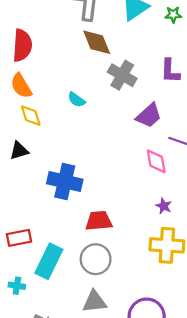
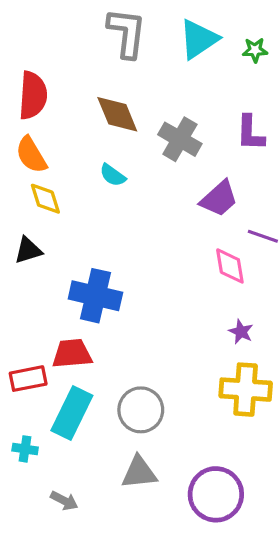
brown diamond: (97, 42) -> (117, 114), moved
red trapezoid: (99, 221) -> (72, 354), moved

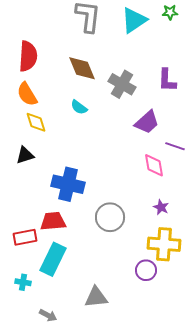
green star: (255, 50) -> (170, 12), moved
gray circle: (141, 410) -> (110, 217), moved
purple circle: (216, 494) -> (146, 270), moved, size x0.6

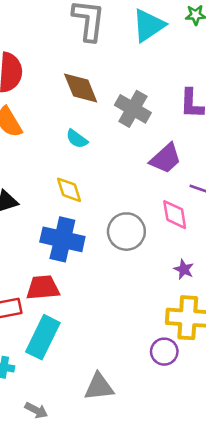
yellow diamond: (36, 122) -> (69, 190), moved
gray circle: (110, 217) -> (126, 232), moved

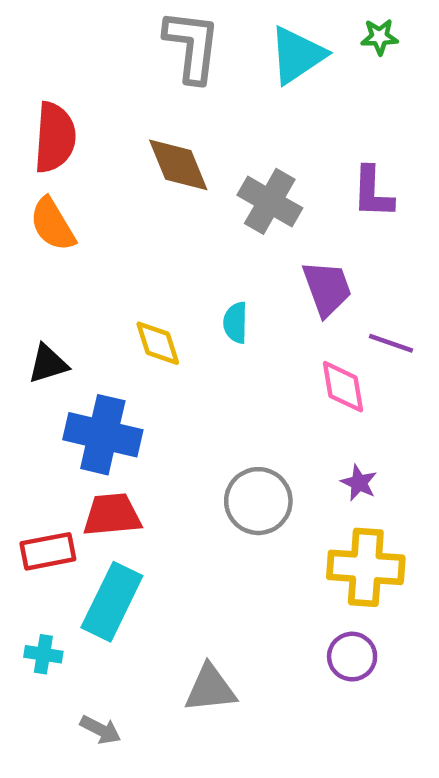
cyan semicircle: (77, 139) -> (235, 323), moved, turned 55
purple trapezoid: (166, 158) -> (327, 288), turned -68
gray circle: (126, 232) -> (258, 501), moved
blue cross: (62, 239) -> (103, 435), moved
purple circle: (164, 352) -> (352, 657), moved

